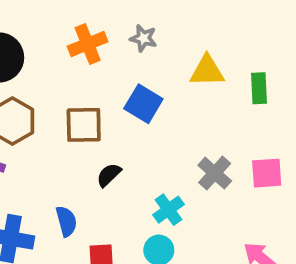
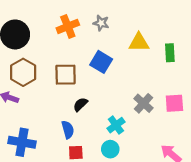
blue semicircle: (66, 221) -> (68, 130), moved

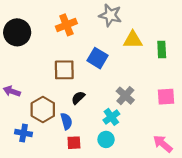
gray star: (101, 23) -> (110, 15), moved, size x1.5
brown hexagon: (23, 72) -> (43, 109), moved
gray cross: (144, 103) -> (125, 96), moved
blue cross: (22, 142) -> (24, 133), size x0.7

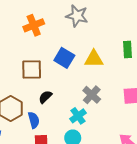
yellow triangle: (133, 40) -> (94, 59), moved

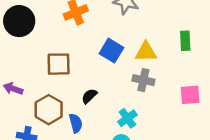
brown square: (32, 70) -> (59, 64), moved
gray cross: (92, 95) -> (143, 80), moved, turned -30

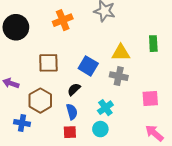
blue square: (111, 51) -> (88, 66), moved
pink square: (190, 95) -> (150, 99), moved
blue semicircle: (76, 123) -> (72, 112), moved

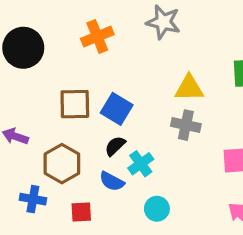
blue square: (88, 66) -> (117, 109), moved
cyan cross: (105, 108) -> (141, 164), moved
blue semicircle: (72, 112) -> (112, 181), turned 133
red square: (70, 132) -> (81, 212), moved

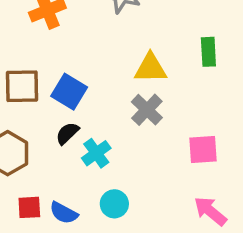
gray cross: (186, 125) -> (147, 110), turned 32
blue semicircle: (112, 181) -> (64, 213), moved

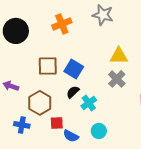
red square: (29, 207) -> (57, 123), moved

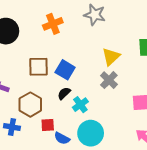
yellow triangle: (119, 56) -> (111, 57), turned -42
cyan circle: (99, 131) -> (91, 133), size x1.6

